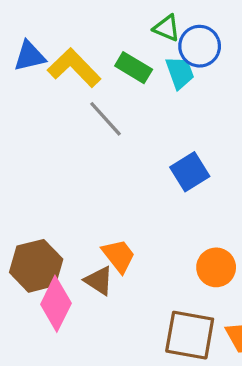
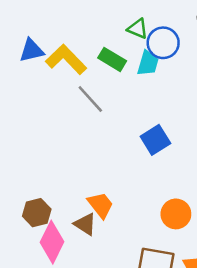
cyan trapezoid: (180, 73) -> (148, 63), turned 36
brown hexagon: (36, 266) -> (37, 213), size x0.7

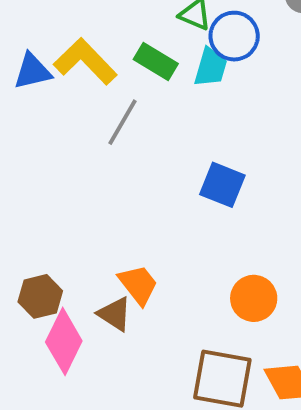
blue triangle: (32, 50) -> (32, 71), moved
gray line: (90, 99) -> (123, 122), turned 72
blue square: (155, 140) -> (222, 185), turned -36

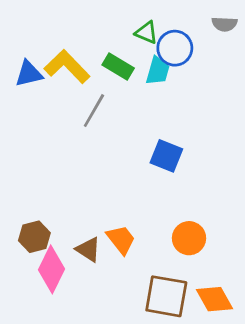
orange trapezoid: (138, 285) -> (121, 240), moved

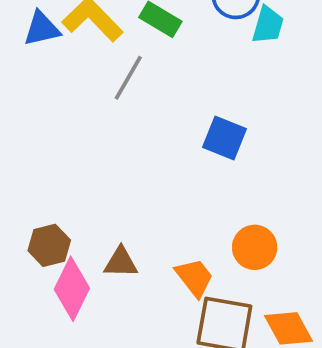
cyan trapezoid: (158, 71) -> (268, 25), moved
orange trapezoid: (121, 240) -> (194, 277), moved
brown triangle: (88, 250) -> (121, 262), turned -32

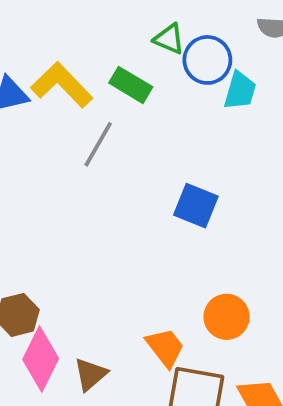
brown triangle: (121, 262) -> (90, 374), moved, turned -42

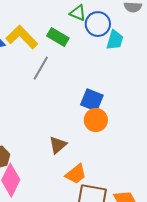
orange circle: (227, 317) -> (96, 120), moved
orange trapezoid: (165, 347) -> (76, 174), turned 90
brown triangle: (90, 374) -> (58, 145), moved

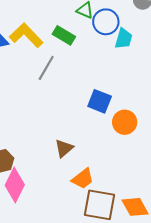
orange circle: (96, 120) -> (125, 122), moved

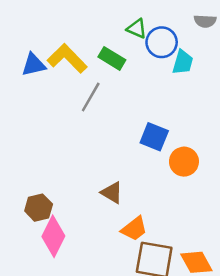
brown triangle: (64, 148) -> (112, 193), turned -48

